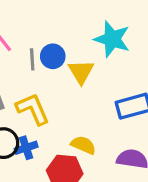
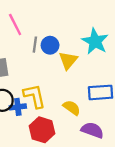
yellow L-shape: (33, 109) -> (34, 96), moved
yellow semicircle: (83, 145) -> (72, 108), moved

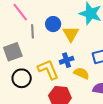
gray line: (35, 45) -> (33, 31), moved
blue cross: (18, 107) -> (67, 60), moved

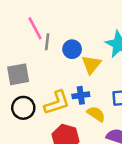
gray line: (33, 31) -> (47, 42), moved
yellow L-shape: (48, 69) -> (57, 103), turned 85

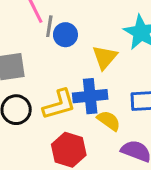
blue circle: (72, 49) -> (65, 35), moved
blue cross: (81, 95) -> (90, 96), size x1.5

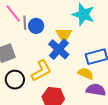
blue cross: (90, 96) -> (59, 49), moved, turned -30
yellow semicircle: (109, 121) -> (86, 73), moved

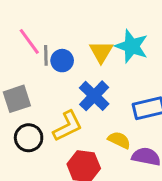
yellow triangle: (64, 35) -> (101, 52), moved
yellow semicircle: (86, 73) -> (119, 140), moved

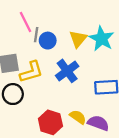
yellow L-shape: (68, 126) -> (31, 72), moved
yellow semicircle: (119, 140) -> (78, 117), moved

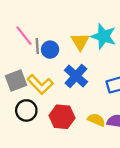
yellow L-shape: (31, 72) -> (40, 84), turned 75
red hexagon: (50, 122) -> (62, 117), moved

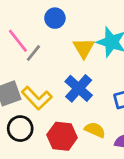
gray line: (37, 46) -> (33, 53), turned 42
blue circle: (50, 50) -> (55, 18), moved
yellow semicircle: (96, 120) -> (95, 130), moved

